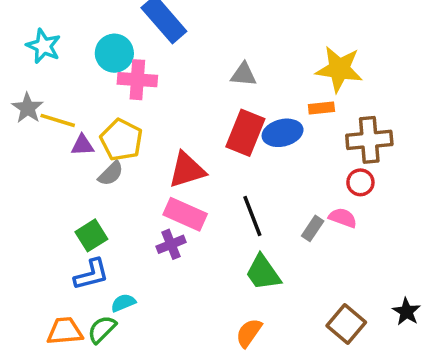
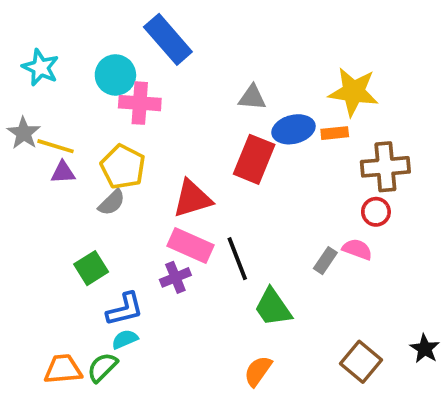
blue ellipse: (283, 133) -> (293, 129), moved
purple triangle: (82, 145) -> (63, 172), moved
black line: (252, 216) -> (237, 259), moved
blue L-shape: (91, 274) -> (125, 309), moved

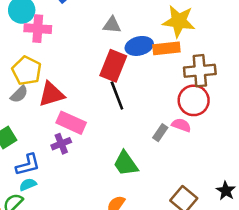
orange rectangle: (335, 133) -> (166, 48), size x1.5
red triangle: (192, 199) -> (51, 94), moved
red circle: (376, 212) -> (194, 100), size x1.6
black line: (237, 259) -> (117, 95), moved

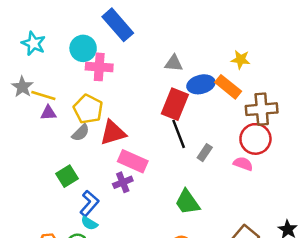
yellow star: (179, 21) -> (241, 60), size x0.6
orange rectangle: (166, 48) -> (228, 87), turned 45
gray rectangle: (160, 133) -> (205, 153), moved
blue L-shape: (28, 165) -> (89, 203), turned -35
cyan semicircle: (28, 185) -> (89, 223), turned -126

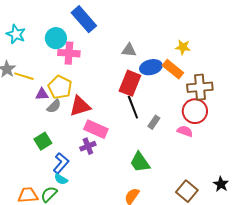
purple triangle: (48, 113) -> (42, 94), moved

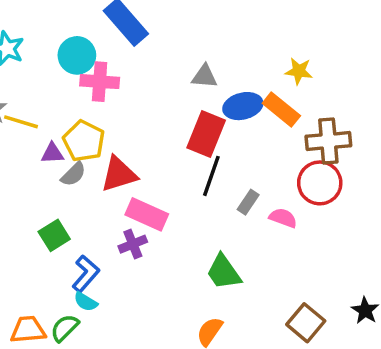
black line: (133, 107) -> (211, 176), turned 40
pink semicircle: (185, 131) -> (283, 218), moved

